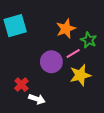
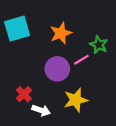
orange star: (66, 29) -> (61, 33), moved
yellow star: (80, 75) -> (76, 100), moved

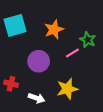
purple circle: (57, 69) -> (39, 61), moved
red cross: (24, 94) -> (11, 84), moved, turned -32

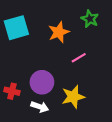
green star: (88, 40) -> (90, 19), moved
purple circle: (39, 61) -> (42, 82), moved

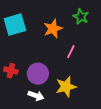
pink line: (79, 58) -> (71, 52), turned -32
red cross: (12, 91) -> (11, 71), moved

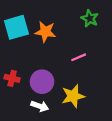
orange star: (53, 29) -> (45, 32), moved, turned 30
pink line: (71, 52) -> (79, 57), turned 40

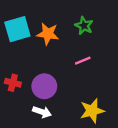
green star: (90, 18) -> (84, 26), moved
yellow star: (73, 96) -> (92, 111), moved

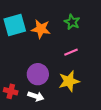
red cross: (13, 83) -> (11, 91), moved
yellow star: (92, 111) -> (69, 81), moved

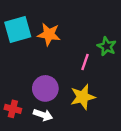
green star: (72, 22) -> (107, 46), moved
pink line: (71, 52) -> (85, 62), turned -48

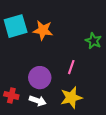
pink line: (85, 62) -> (71, 67), moved
yellow star: (83, 97) -> (71, 98), moved

